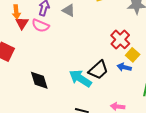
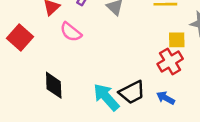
pink semicircle: (40, 26) -> (71, 32), moved
yellow square: (133, 55) -> (177, 40), moved, turned 32

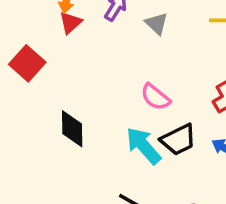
pink semicircle: (71, 32) -> (155, 97), moved

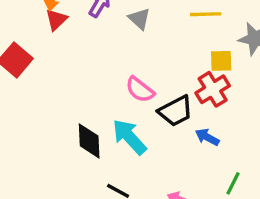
black diamond: (72, 129) -> (89, 141), moved
black trapezoid: (178, 140) -> (176, 111), moved

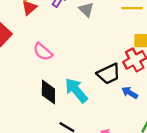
pink semicircle: (140, 90) -> (43, 52), moved

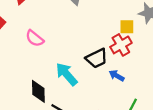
black diamond: (48, 92) -> (38, 91), moved

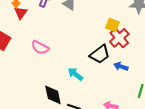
yellow square: (127, 27) -> (112, 25), moved, turned 32
cyan arrow: (66, 74) -> (75, 74), size x0.7

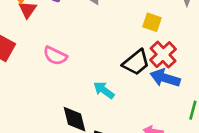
red cross: (119, 38) -> (163, 55), moved
blue arrow: (121, 66) -> (165, 78), size x1.5

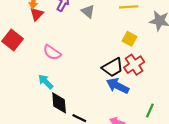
blue arrow: (165, 78) -> (118, 86), moved
cyan arrow: (104, 90) -> (46, 82), moved

